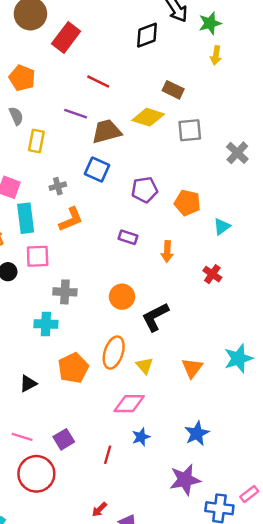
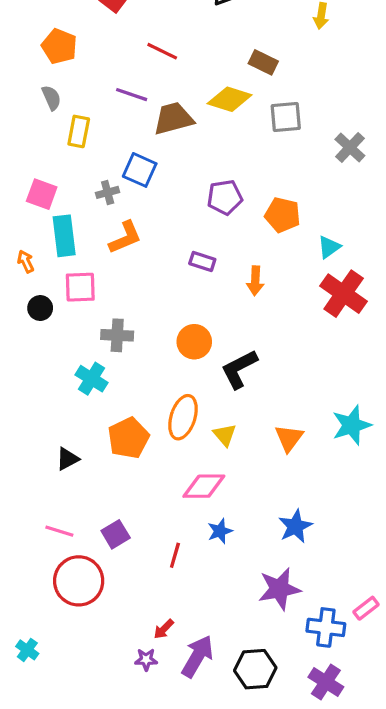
blue square: (97, 169) -> (140, 170), moved
red cross: (212, 274) -> (344, 294), moved, size x1.8
cyan cross: (46, 324) -> (92, 379), turned 30

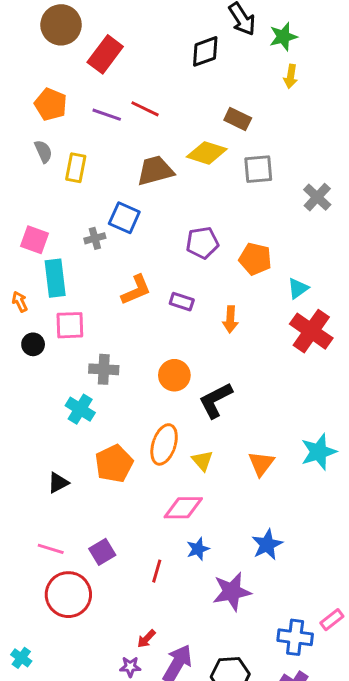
purple line: (132, 95) -> (107, 115), moved
yellow rectangle: (79, 131) -> (76, 168), moved
orange L-shape: (125, 237) -> (136, 290), moved
purple star: (279, 589) -> (232, 592), moved

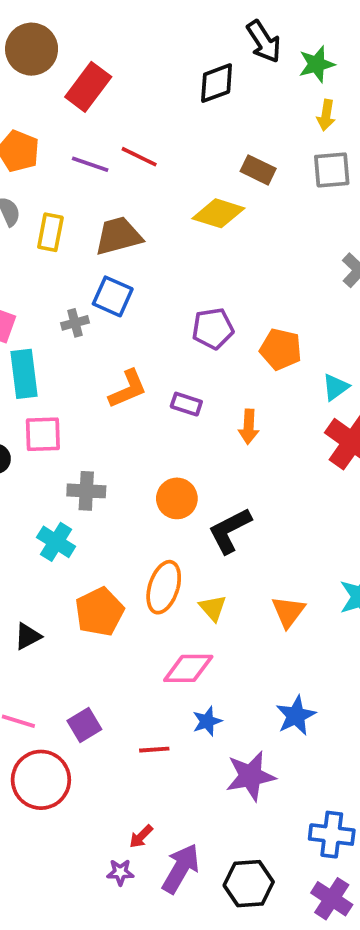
gray square: (258, 169) -> (332, 170), moved
brown trapezoid: (155, 171) -> (118, 236), moved
red line: (157, 571) -> (154, 750), turned 70

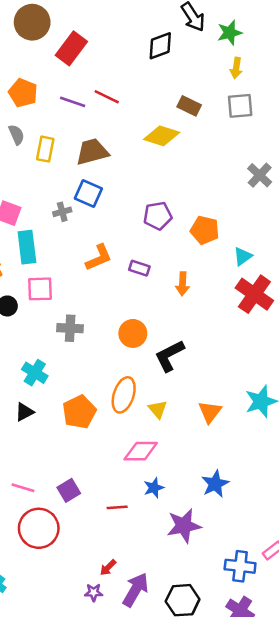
cyan cross: (56, 542) -> (35, 373), moved
black triangle: (28, 636) -> (24, 412), moved

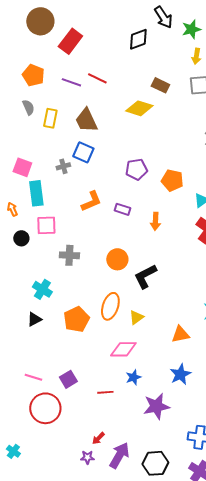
brown trapezoid: (92, 152) -> (86, 120), turned -100
yellow triangle: (158, 409) -> (136, 317), turned 35
orange triangle: (210, 412) -> (180, 334), moved, turned 42

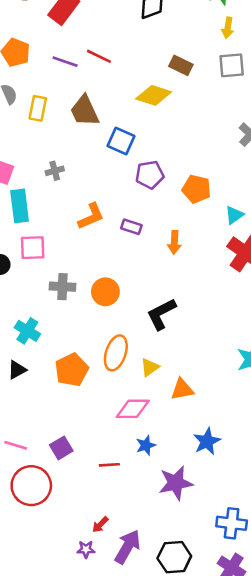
blue square: (83, 152) -> (121, 141), moved
orange circle: (117, 259) -> (105, 292), moved
orange triangle: (180, 334) -> (182, 389), moved

